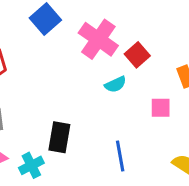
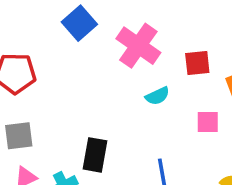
red square: (137, 55) -> (197, 63), moved, turned 35

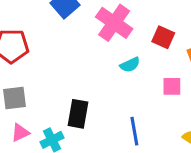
red square: (197, 63) -> (163, 37), turned 30

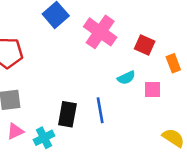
cyan semicircle: (130, 65) -> (126, 78), moved
blue line: (134, 131) -> (100, 110), moved

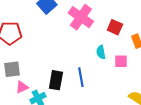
cyan semicircle: (126, 78) -> (101, 52), turned 104
pink triangle: (15, 131) -> (22, 87), moved

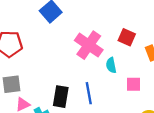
pink cross: (81, 17) -> (89, 45), moved
pink square: (121, 61) -> (133, 84), moved

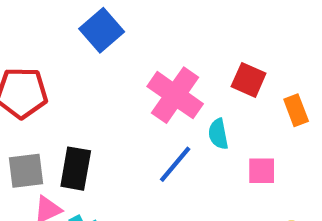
blue line: (89, 93) -> (175, 164), moved, turned 50
black rectangle: (61, 97) -> (76, 169), moved

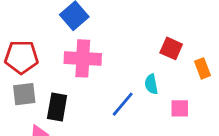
pink cross: (175, 95) -> (83, 58), moved, turned -32
gray square: (26, 171) -> (24, 94), moved

